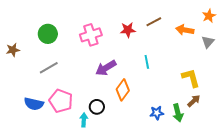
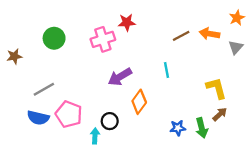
brown line: (154, 22) -> (181, 36), moved
red star: (128, 30) -> (127, 22), moved
gray line: (49, 68) -> (44, 89), moved

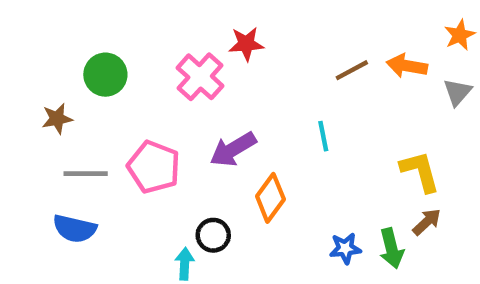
pink cross: (103, 39) -> (200, 77), turned -30
brown star: (14, 56) -> (57, 119), moved
gray line: (44, 89) -> (86, 174), turned 30
pink pentagon: (69, 114) -> (154, 167), moved

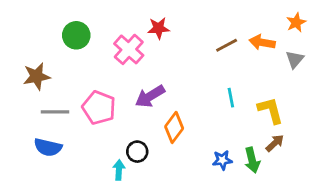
green circle: (105, 75) -> (76, 35), moved
brown star: (57, 119) -> (37, 76), size x1.4
cyan line: (323, 136) -> (231, 98), moved

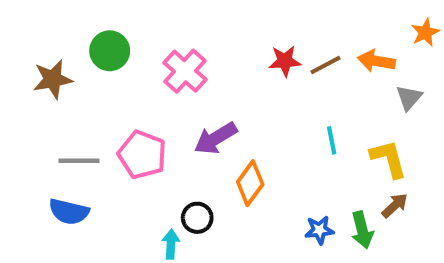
red star: (159, 28) -> (285, 61), moved
gray triangle: (295, 59) -> (409, 98), moved
brown star: (37, 76) -> (53, 79), moved

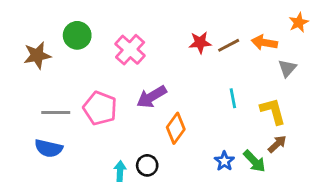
black circle: (197, 218) -> (147, 165), moved
blue star: (319, 230) -> (224, 161), turned -30
green arrow: (362, 230) -> (254, 161), turned -30

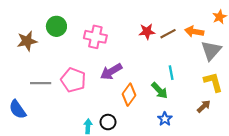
pink cross: (130, 50) -> (95, 37), turned -30
gray triangle: (287, 68) -> (211, 50), size x1.5
yellow L-shape: (273, 111) -> (213, 82), moved
blue semicircle: (49, 148) -> (18, 109), moved, turned 42
green arrow: (254, 161) -> (160, 90), moved

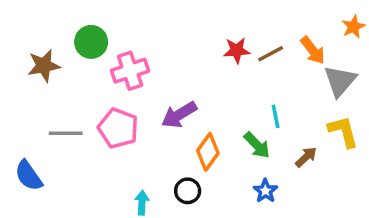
orange arrow: (194, 32) -> (313, 50), turned -138
pink cross: (95, 37) -> (130, 71), moved, turned -30
brown arrow: (204, 106) -> (306, 157), moved
black circle: (108, 122) -> (188, 191), moved

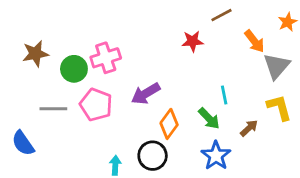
green circle: (91, 42) -> (74, 69), moved
brown line: (271, 54) -> (221, 15), moved
black circle: (188, 191) -> (153, 156), size x1.4
blue star: (265, 191) -> (216, 156), size x1.5

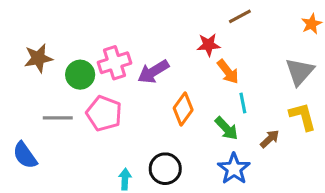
orange arrow: (254, 41) -> (228, 72), moved
purple arrow: (146, 94) -> (153, 72), moved
orange diamond: (169, 124) -> (183, 109), moved

